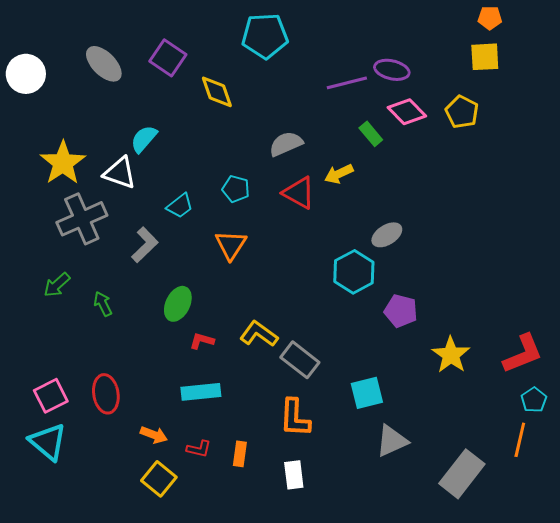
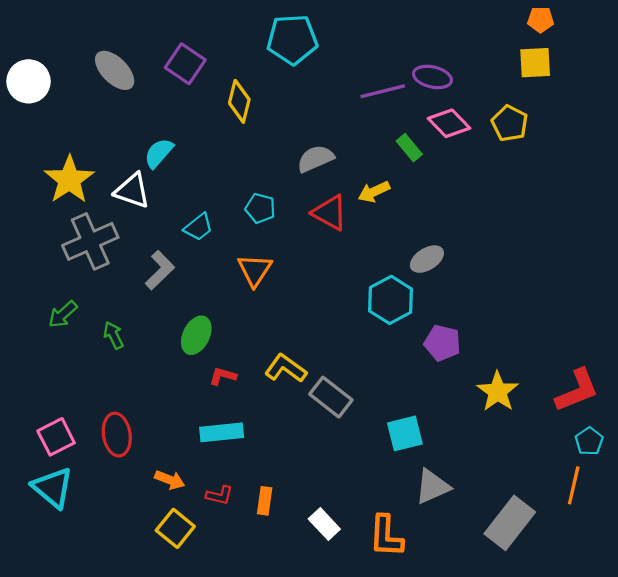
yellow diamond: (217, 92) -> (239, 101), turned 33
orange L-shape: (295, 418) -> (386, 536), moved
white rectangle: (294, 475) -> (324, 524), turned -36

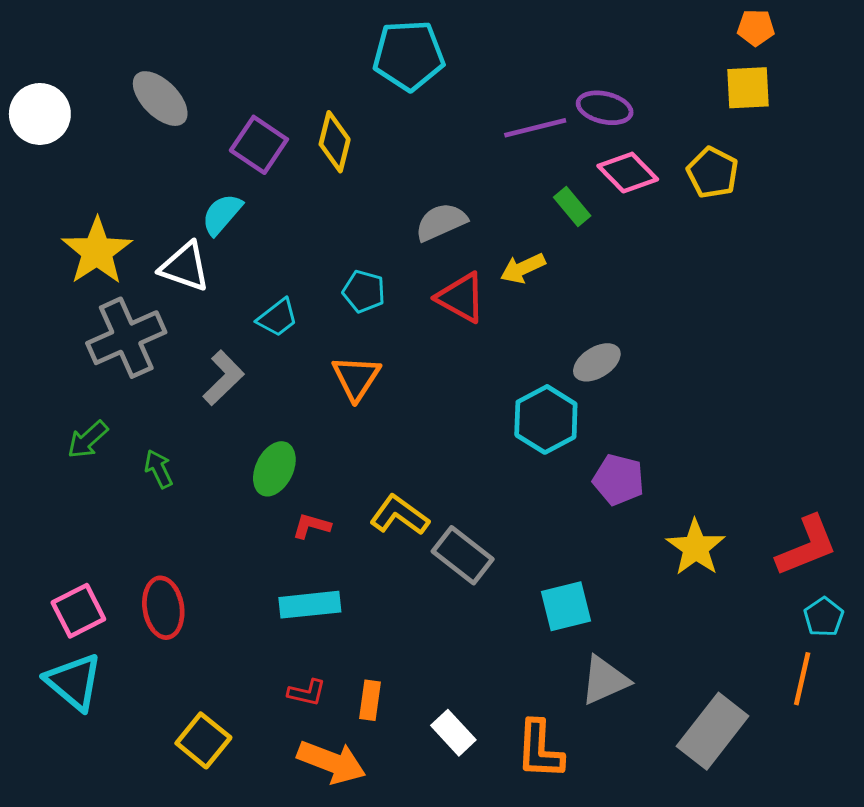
purple square: (185, 64) -> (259, 145), moved
orange arrow: (170, 480) -> (331, 762), moved, size x1.6
yellow square: (175, 528) -> (203, 740), moved

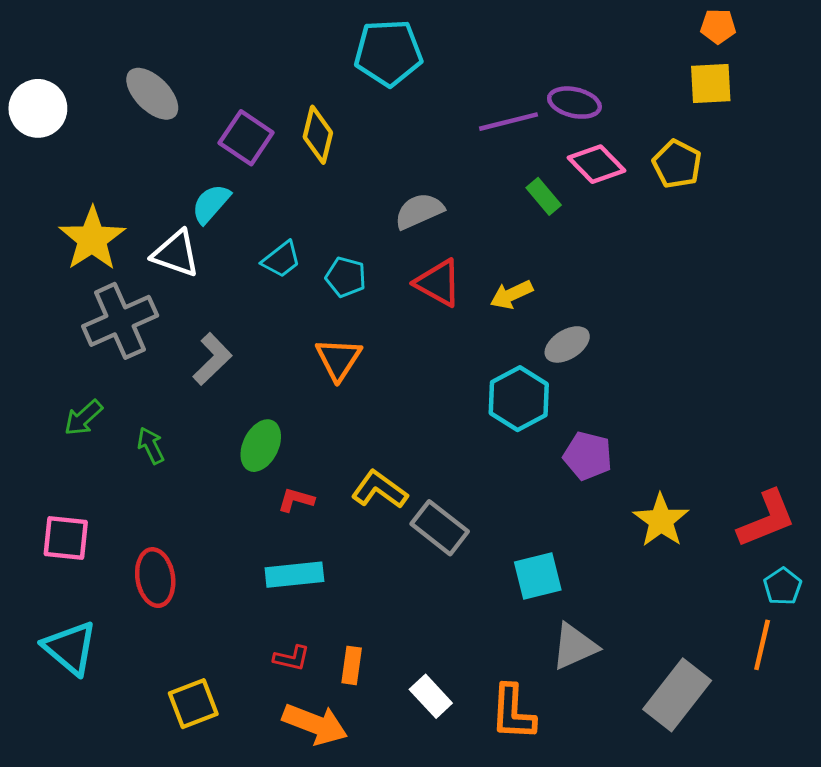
yellow arrow: (523, 268) -> (511, 295), moved
cyan trapezoid: (277, 318) -> (281, 259), moved
pink square: (78, 611) -> (66, 538), moved, turned 33
yellow square: (203, 740) -> (193, 704), turned 30

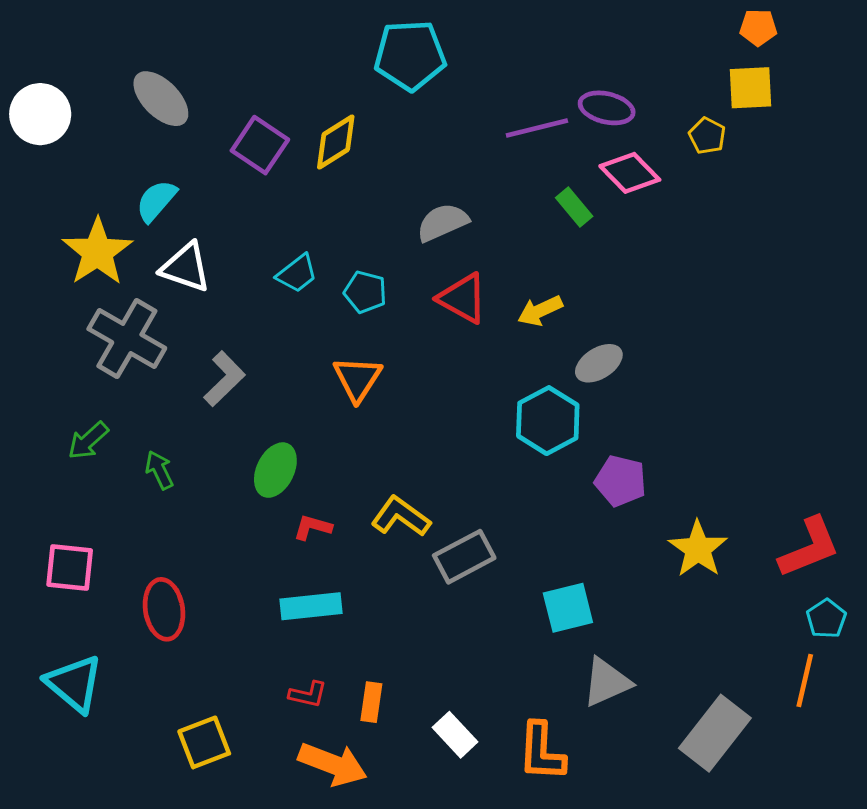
yellow diamond: (318, 135) -> (336, 142), turned 44
yellow pentagon: (677, 164) -> (707, 136), moved, size x0.7
cyan semicircle: (211, 204) -> (156, 201), moved
gray cross: (120, 321) -> (127, 338), turned -36
gray rectangle: (440, 528) -> (464, 557), turned -66

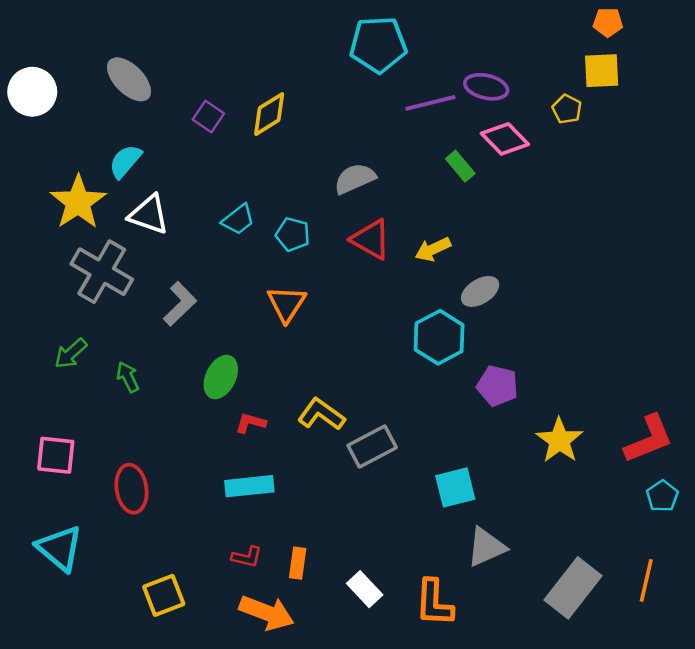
cyan pentagon: (410, 55) -> (378, 45), moved
purple square: (260, 145) -> (208, 117), size x0.7
orange line: (805, 681) -> (646, 580), moved

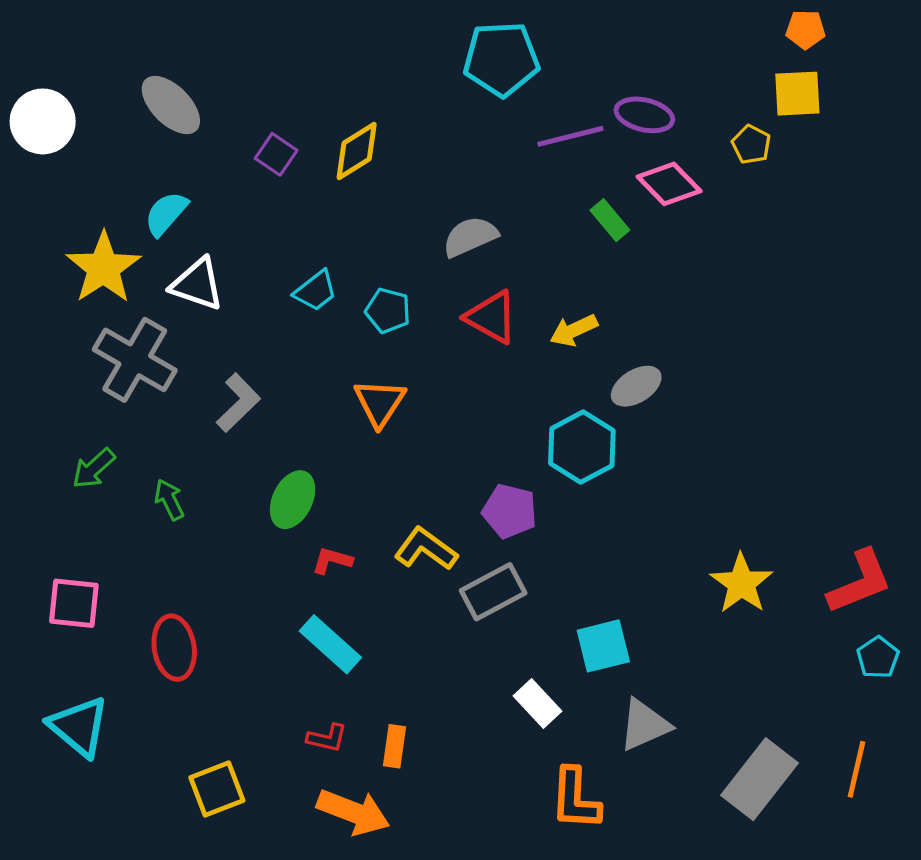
purple pentagon: (497, 386) -> (510, 511), moved
cyan rectangle: (249, 486) -> (330, 644), turned 48
white rectangle: (365, 589) -> (538, 704), moved

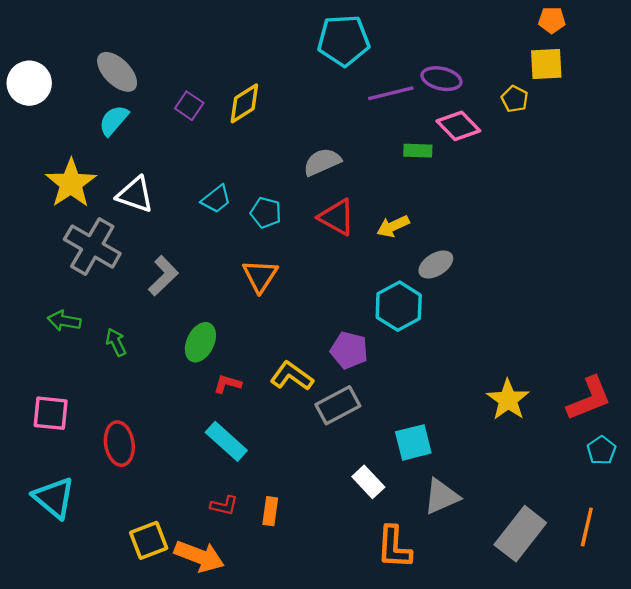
cyan semicircle: (166, 214) -> (114, 120), moved
green rectangle: (610, 220) -> (418, 151), turned -48
green arrow: (94, 468) -> (64, 321), turned 52
orange arrow: (353, 812) -> (199, 556), moved

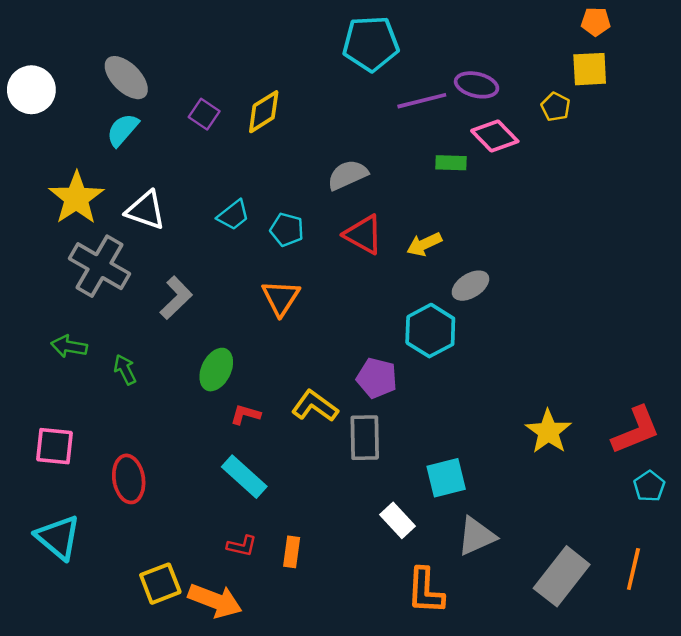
gray rectangle: (338, 405) -> (365, 438), turned -63

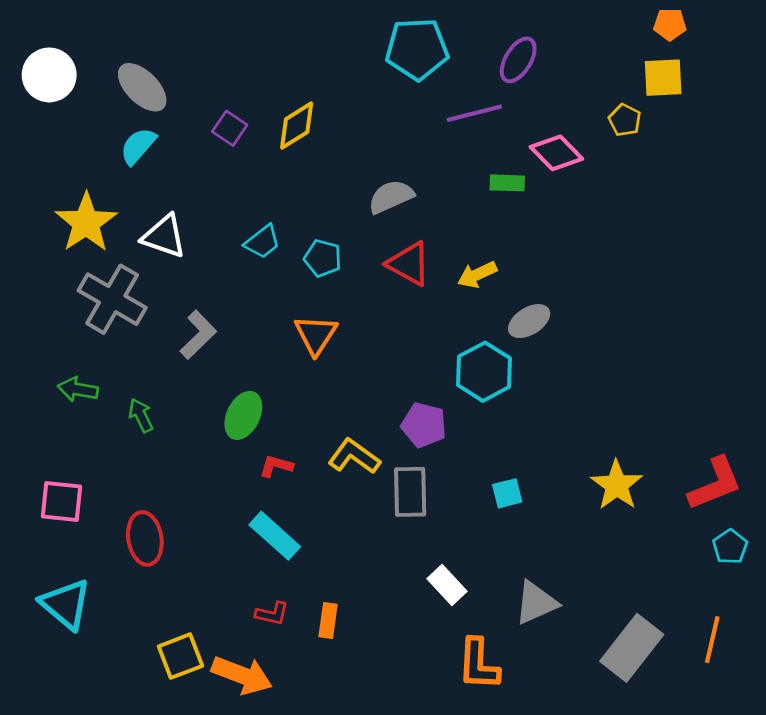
purple ellipse: (477, 85) -> (518, 60), moved, turned -72
white circle: (31, 90) -> (49, 75), moved
cyan square: (446, 478) -> (507, 493), moved, size x0.7

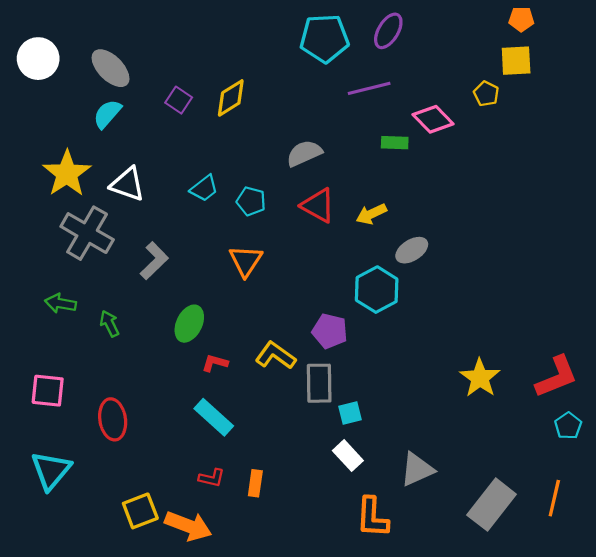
purple ellipse: (518, 60) -> (388, 31), moved
cyan square: (507, 493) -> (350, 413), moved
cyan triangle: (66, 604) -> (51, 470), turned 30

